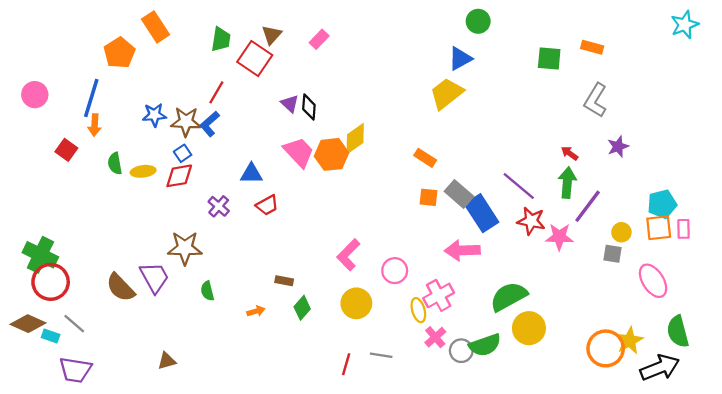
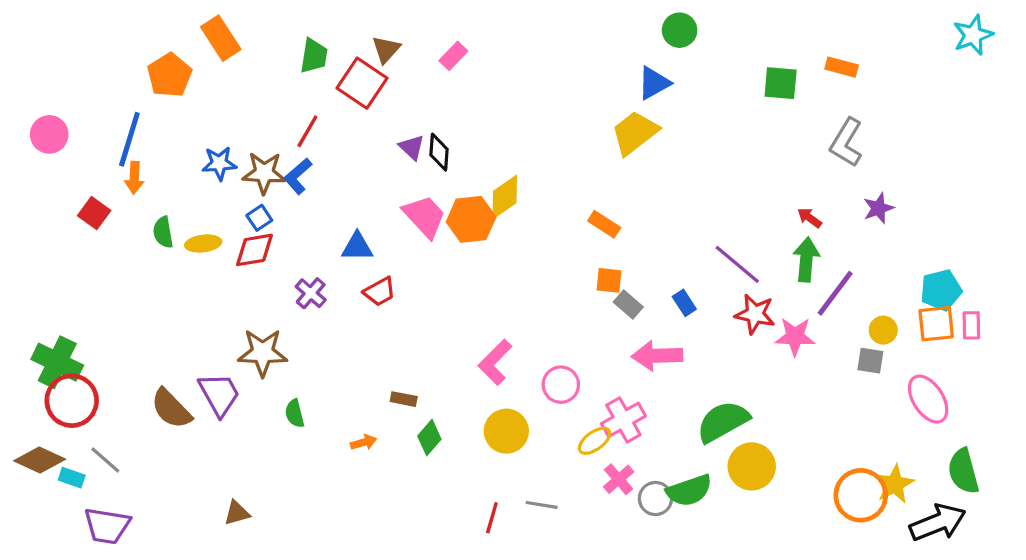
gray rectangle: (459, 194) -> (628, 304), moved, size x0.7
blue rectangle: (482, 213) -> (684, 303), size x0.5
yellow ellipse: (418, 310) -> (595, 441), turned 70

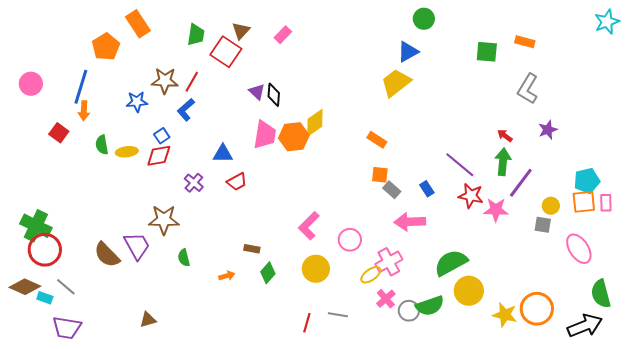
brown star: (264, 173) -> (165, 81), moved
pink trapezoid: (425, 216) -> (265, 135), turned 52
yellow star: (894, 484) -> (505, 315), moved, turned -30

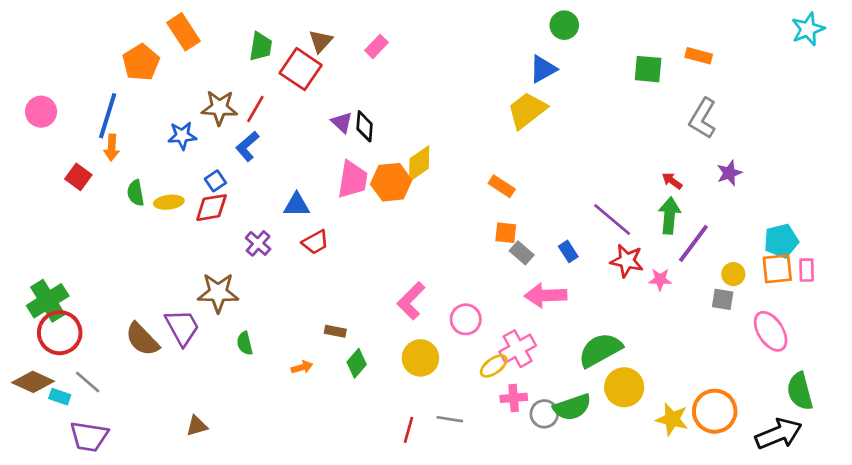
pink star: (496, 210) -> (660, 279), size x0.7
green cross: (36, 226) -> (48, 301), turned 32
pink cross: (386, 299) -> (514, 398), turned 36

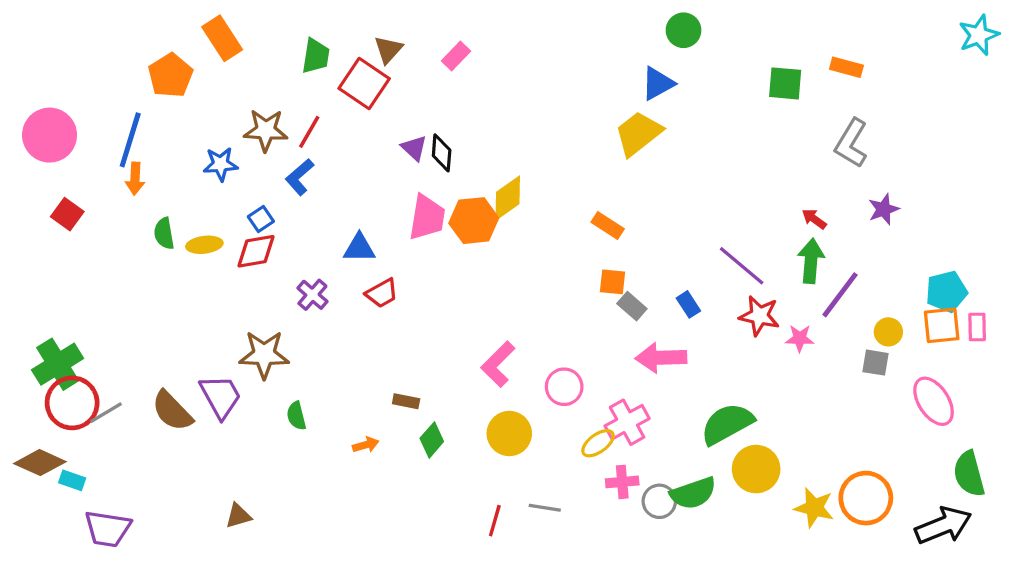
pink circle: (41, 112) -> (50, 135), size x1.4
red square: (78, 177) -> (67, 214), moved
gray line: (88, 382) -> (106, 413), moved, turned -72

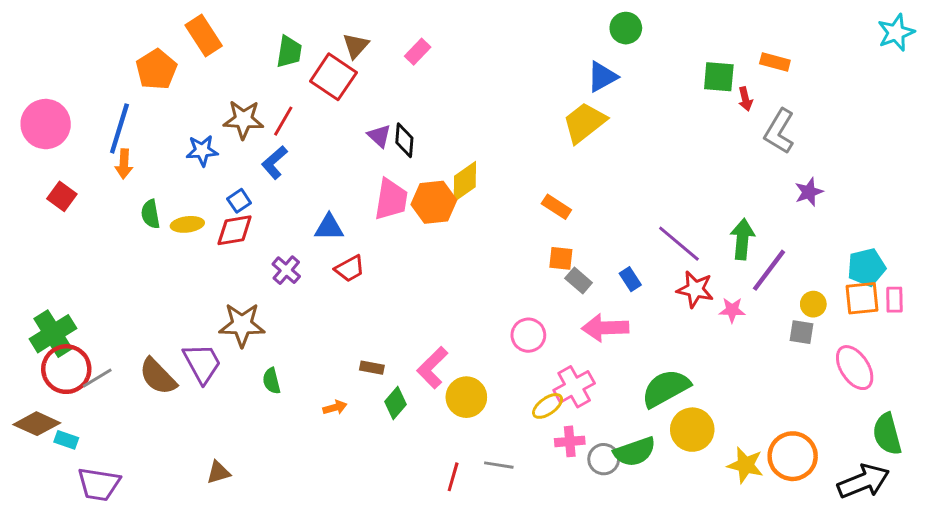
red arrow: (814, 219) -> (745, 99), moved, turned -140
pink L-shape: (498, 364) -> (432, 368), moved
pink circle: (564, 387) -> (528, 335), moved

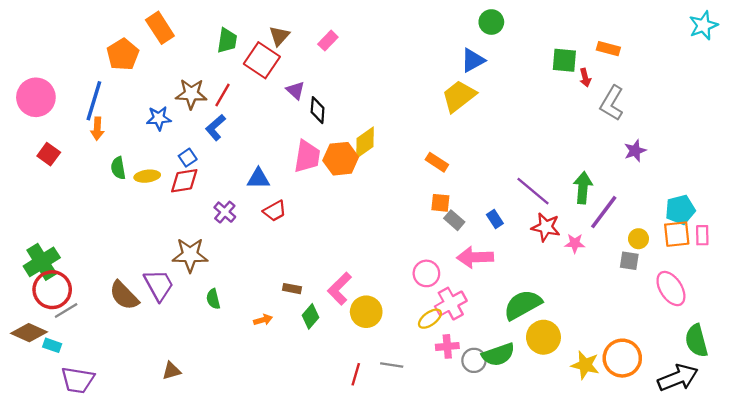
purple triangle: (379, 136) -> (295, 90), moved
pink circle: (528, 335) -> (426, 273), moved
gray line: (97, 378) -> (66, 311), moved

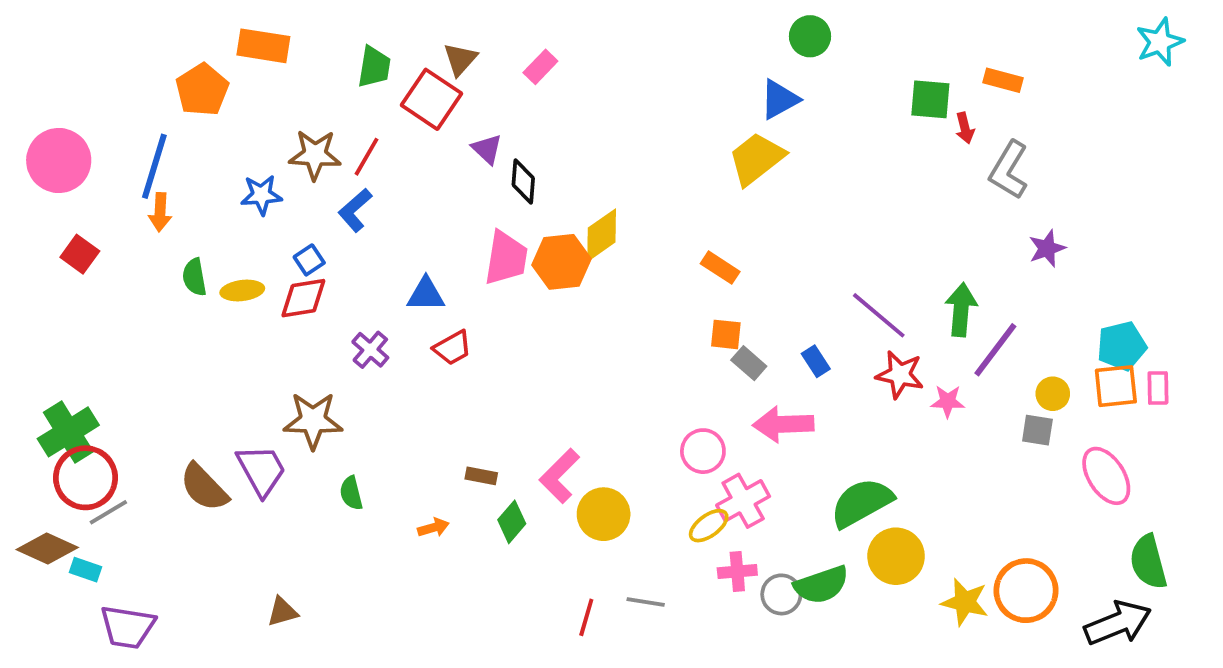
orange rectangle: (160, 28) -> (263, 46), turned -48

